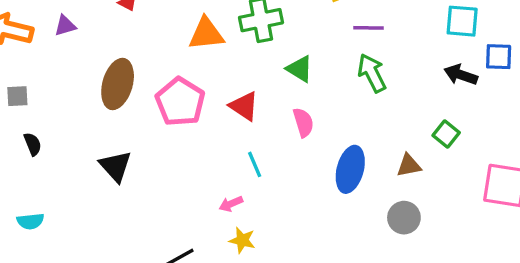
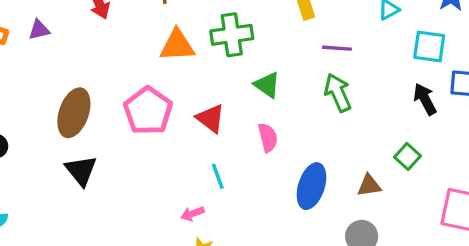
black arrow: (461, 75) -> (425, 99), turned 40
brown ellipse: (118, 84) -> (74, 113), moved

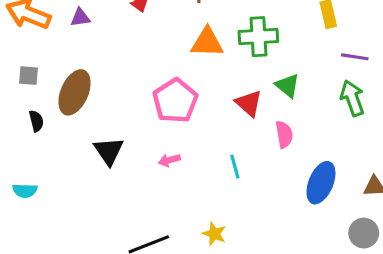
brown ellipse: (74, 113) -> (75, 92), moved
red triangle: (211, 118) -> (249, 103), moved
pink arrow: (192, 214) -> (169, 160), moved

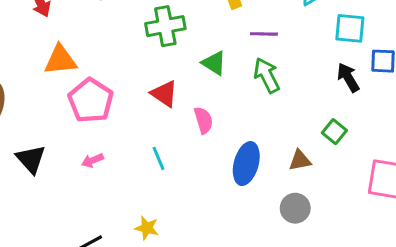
orange triangle: (207, 42) -> (60, 60), moved
green triangle: (287, 86) -> (214, 63), moved

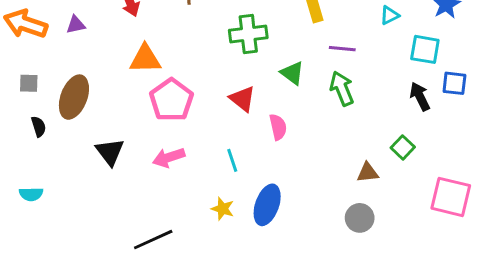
pink arrow: (92, 160) -> (169, 158), size x1.5
blue ellipse: (246, 164) -> (267, 205), moved
yellow star: (147, 228) -> (223, 209), moved

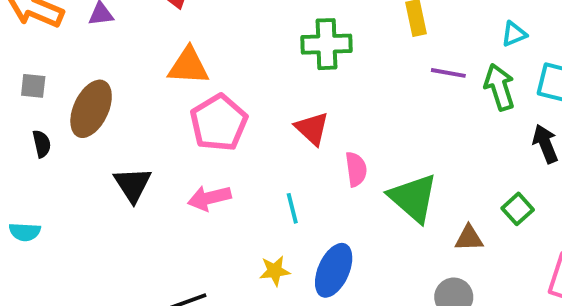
green triangle: (292, 73) -> (413, 198), moved, size x1.6
green arrow: (342, 89) -> (499, 87), moved
yellow star: (223, 209) -> (275, 271), turned -30

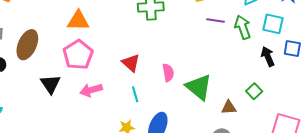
pink pentagon: (219, 123) -> (78, 55), moved
red triangle: (312, 128) -> (131, 63), moved

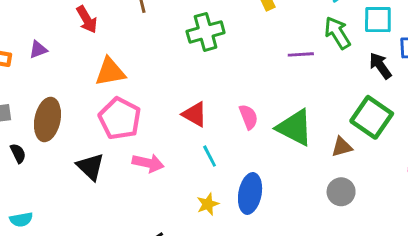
purple line: (216, 20) -> (301, 54), moved
pink arrow: (91, 90) -> (148, 163), turned -140
green square: (254, 91) -> (372, 117), size x1.8

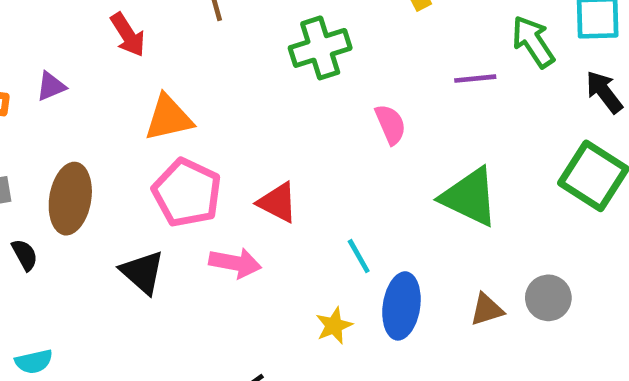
red triangle: (195, 114) -> (278, 202), moved
pink semicircle: (249, 117) -> (390, 124), moved
brown triangle: (342, 147) -> (487, 310), moved
cyan line: (210, 156) -> (359, 256), moved

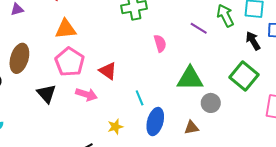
purple line: (475, 79) -> (199, 28), turned 30
green triangle: (470, 197) -> (190, 79), turned -32
gray circle: (548, 298) -> (211, 103), moved
yellow star: (334, 326) -> (115, 127), moved

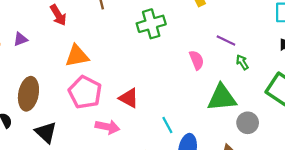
green arrow: (225, 16) -> (242, 62), moved, size x0.6
pink semicircle: (160, 43) -> (197, 60), moved
black triangle: (46, 94) -> (46, 132), moved

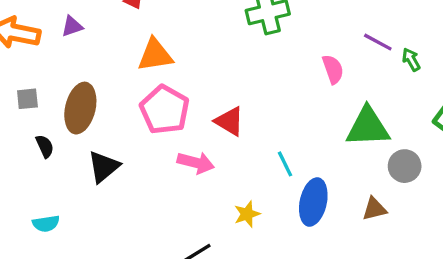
green arrow: (242, 62) -> (411, 60), moved
black triangle: (46, 132) -> (104, 167), turned 35

